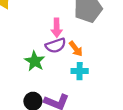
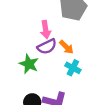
cyan cross: (80, 71) -> (73, 68), turned 35

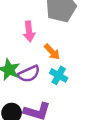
purple semicircle: (47, 46) -> (29, 74), moved

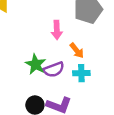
cyan cross: (59, 75) -> (81, 73), turned -35

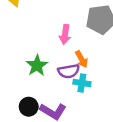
purple semicircle: (54, 70) -> (69, 71), moved

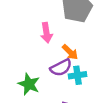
green star: (37, 65) -> (29, 84), moved

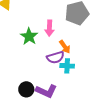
green star: (29, 84) -> (29, 36), moved

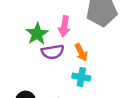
purple semicircle: (55, 57) -> (53, 52), moved

